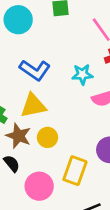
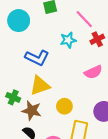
cyan star: (82, 74) -> (68, 40), moved
yellow circle: (47, 137) -> (64, 106), moved

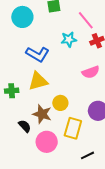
green cross: (13, 97) -> (12, 91), turned -32
brown star: (32, 111) -> (42, 114), moved

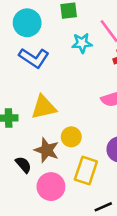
cyan star: (69, 39) -> (82, 43), moved
blue L-shape: (38, 54) -> (34, 58), moved

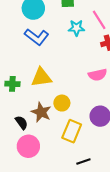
pink circle: (51, 187) -> (28, 146), moved

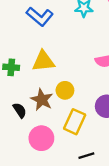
pink circle: (28, 146) -> (41, 138), moved

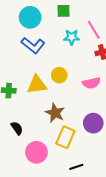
yellow circle: (65, 90) -> (59, 75), moved
brown star: (42, 100) -> (55, 113), moved

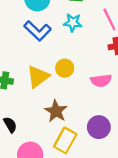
cyan star: (72, 37) -> (73, 23), moved
yellow triangle: (37, 85) -> (38, 77), turned -35

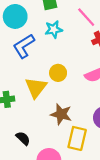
blue L-shape: (38, 31) -> (24, 46), turned 120

